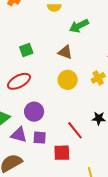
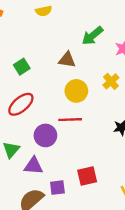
green arrow: (79, 26) -> (92, 36), moved
red line: (75, 130) -> (70, 120), moved, turned -42
purple square: (40, 138) -> (57, 188), moved

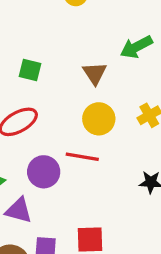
brown triangle: (67, 60) -> (95, 73), turned 36
green square: (22, 67) -> (30, 70), turned 35

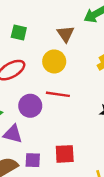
yellow circle: (99, 119) -> (54, 61), moved

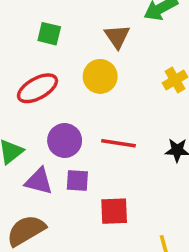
red line: (58, 94) -> (119, 143), moved
purple square: (33, 160) -> (77, 181), moved

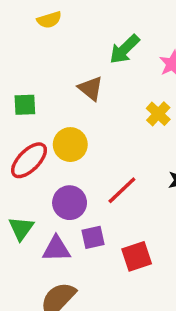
yellow circle: (100, 76) -> (70, 145), moved
red line: (119, 143) -> (122, 190), turned -36

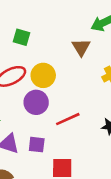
brown triangle: (91, 88) -> (81, 47), moved
purple circle: (70, 203) -> (36, 102), moved

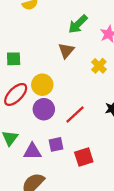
brown triangle: (81, 47) -> (66, 51), turned 30

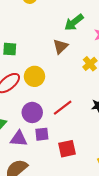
purple circle: (44, 109) -> (32, 112), moved

